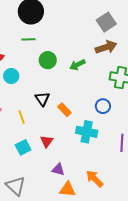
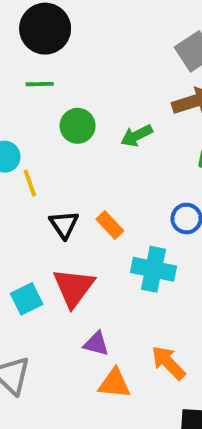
black triangle: (42, 99) -> (64, 224), moved
yellow line: (22, 117) -> (30, 183), moved
red triangle: (47, 141) -> (74, 287), size x1.6

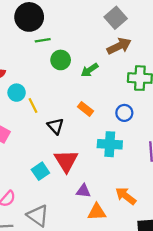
green line: (40, 84) -> (43, 40), moved
green circle: (78, 126) -> (61, 60), moved
orange rectangle: (110, 225) -> (85, 109), moved

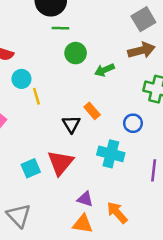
black triangle: (56, 126) -> (71, 124), moved
purple triangle: (83, 191) -> (85, 199), moved

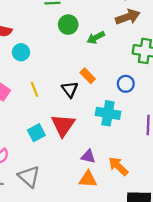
yellow line: (36, 96) -> (35, 89), moved

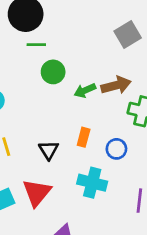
brown arrow: (128, 17) -> (116, 85), moved
orange rectangle: (88, 76) -> (84, 137), moved, turned 56

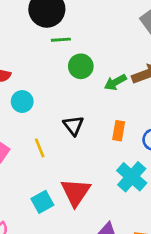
black triangle: (49, 150) -> (73, 125), moved
cyan cross: (92, 183) -> (132, 177), turned 32

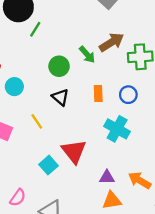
green line: (61, 40) -> (35, 29), turned -42
green circle: (81, 66) -> (59, 66), moved
green arrow: (115, 82) -> (87, 55), turned -90

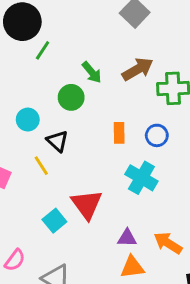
green arrow: (87, 55) -> (92, 72), moved
cyan circle: (14, 87) -> (28, 120), moved
black triangle: (60, 97) -> (57, 141), moved

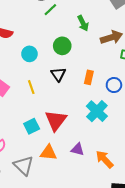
green arrow: (92, 72) -> (83, 23), moved
black triangle: (57, 141) -> (58, 74), moved
orange triangle: (132, 267) -> (48, 153), moved

